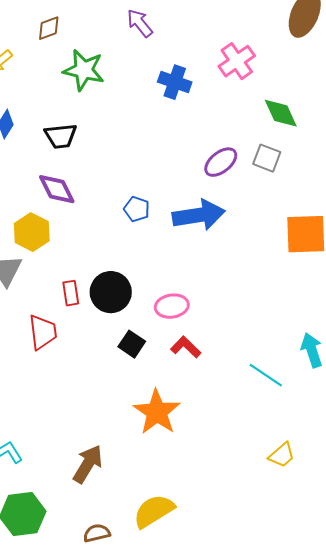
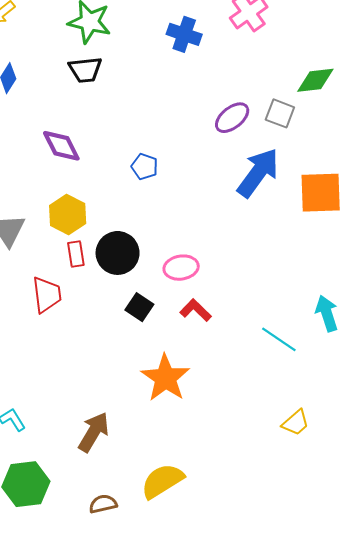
green diamond: (281, 113) -> (315, 80), moved, turned -72
black trapezoid: (61, 136) -> (85, 70), moved
blue arrow: (199, 215) -> (258, 173), moved, turned -45
yellow hexagon: (32, 232) -> (68, 214), moved

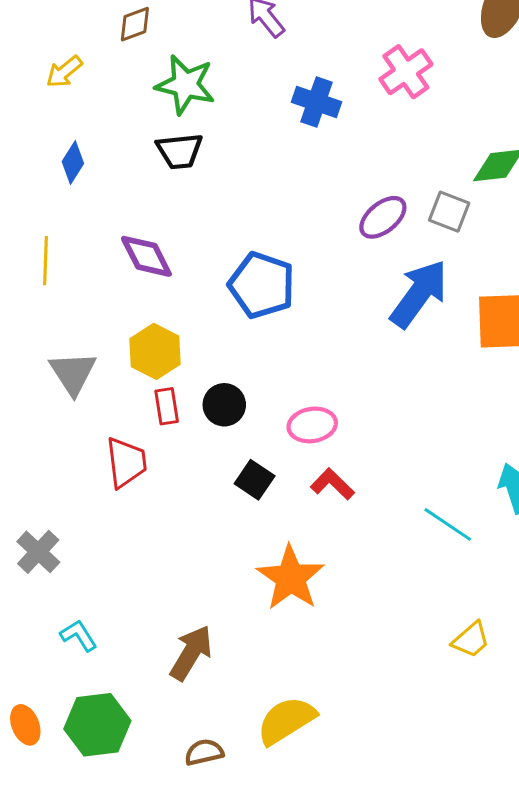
blue pentagon: (145, 167) -> (262, 285), size x1.8
black circle: (118, 253) -> (224, 405), size x0.7

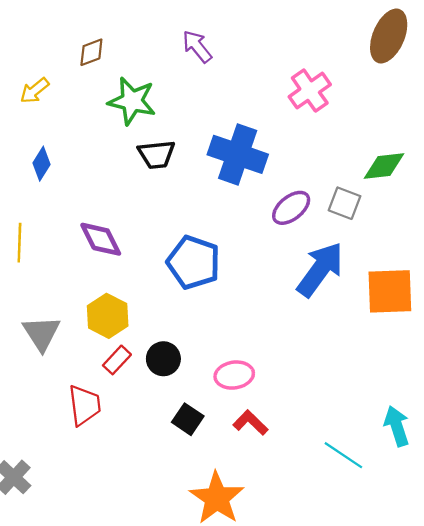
blue cross: (317, 102) -> (238, 154), moved, size x1.5
black trapezoid: (180, 151) -> (156, 154), moved
red rectangle: (167, 406) -> (117, 360), turned 52

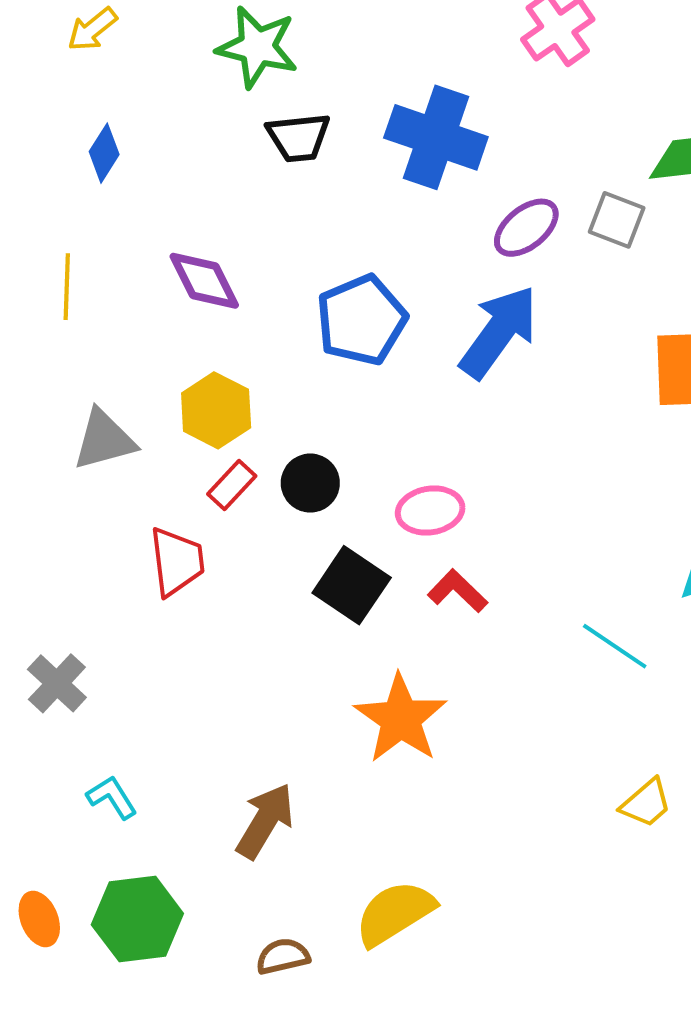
blue pentagon: (194, 262) -> (361, 320), turned 30
blue arrow: (320, 269) -> (499, 332), moved
gray triangle: (41, 333) -> (104, 440), turned 48
black square: (188, 419) -> (352, 585), size x1.4

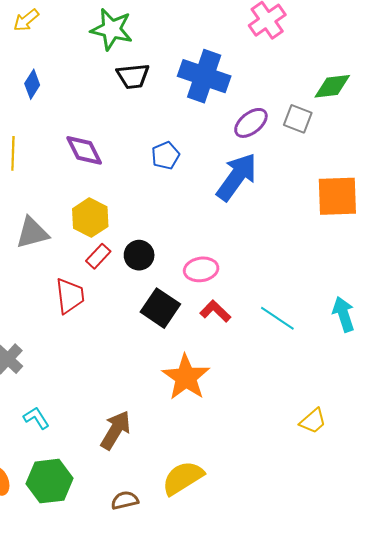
blue pentagon: (361, 320) -> (165, 155), moved, size x0.6
cyan line: (615, 646) -> (277, 318), moved

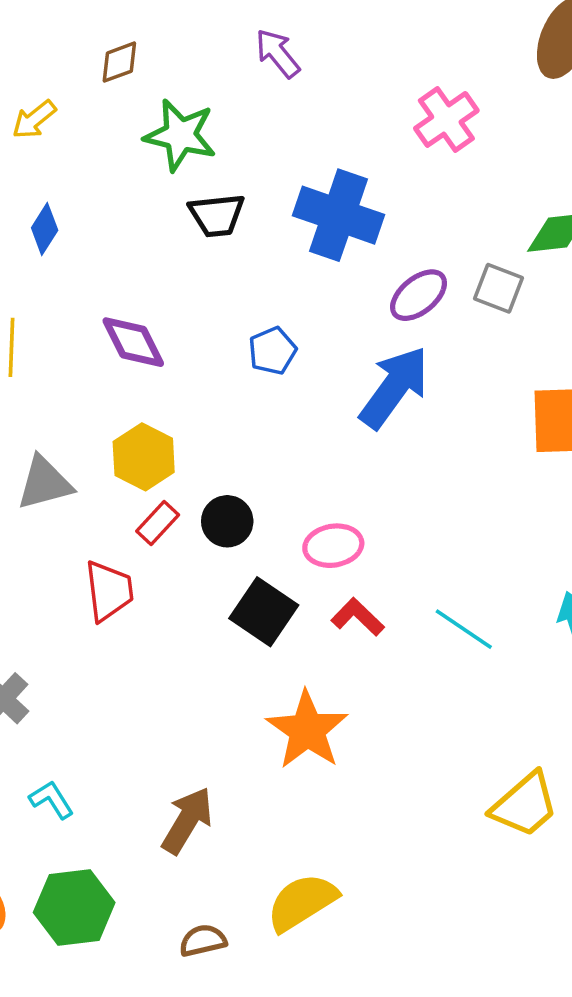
yellow trapezoid: (313, 421) -> (525, 805), size x1.5

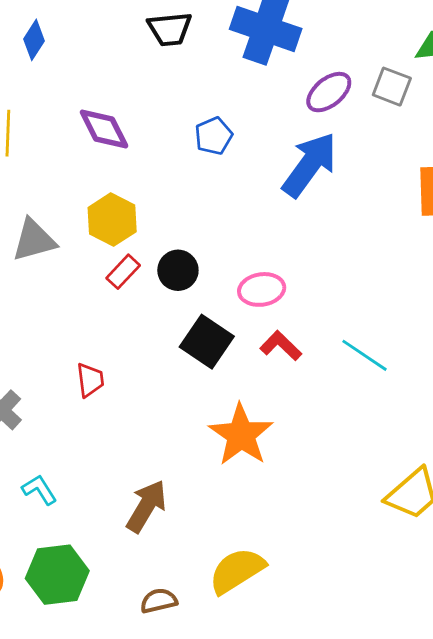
red trapezoid: (109, 591) -> (90, 380), moved, size x0.7

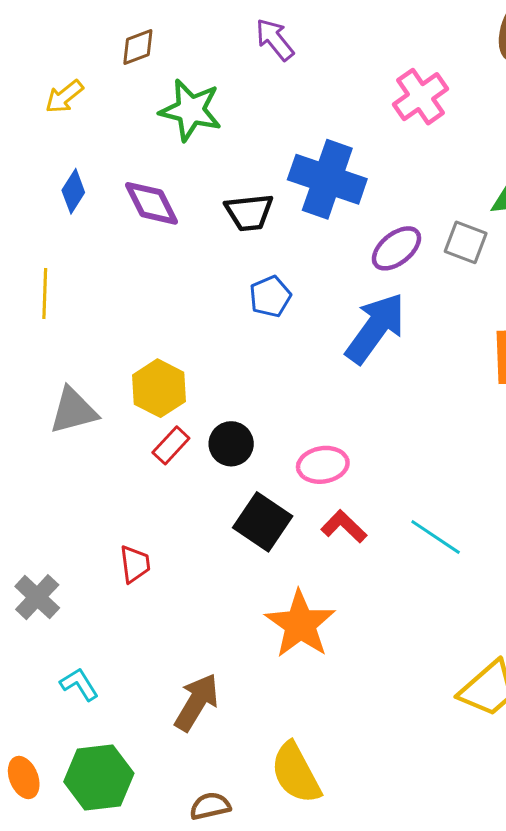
black trapezoid: (170, 29) -> (249, 212), moved
purple diamond: (104, 129) -> (151, 203), moved
yellow semicircle: (237, 571) -> (296, 773), turned -86

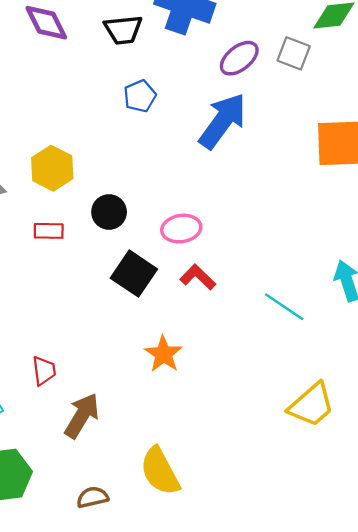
red rectangle: (171, 445) -> (49, 231), moved, turned 48
cyan line: (436, 537) -> (284, 307), moved
red trapezoid: (135, 564) -> (44, 371), moved
orange star: (300, 624) -> (163, 354), size x0.7

